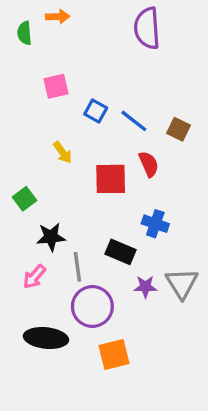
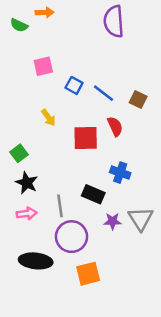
green semicircle: (24, 33) -> (19, 25), turned -60
black star: (51, 237) -> (27, 183), moved, turned 30
pink arrow: (34, 277) -> (27, 214), turned -138

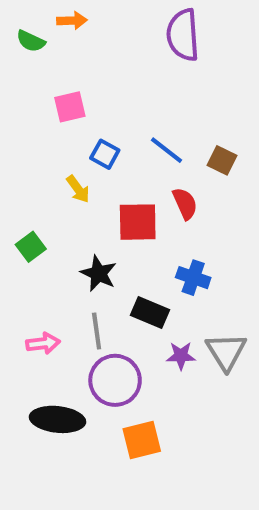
blue square: (74, 85) -> (105, 154), moved
black star: (27, 183) -> (99, 273), moved

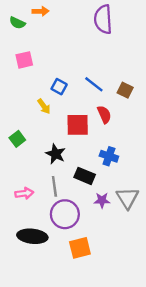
pink square: (70, 107) -> (24, 60), moved

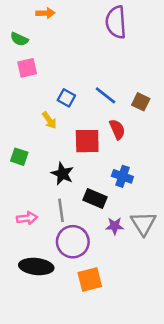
green semicircle: (17, 23) -> (19, 39), moved
green square: (17, 139) -> (19, 157), turned -35

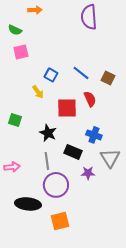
pink arrow: (27, 218) -> (12, 167), moved
gray triangle: (143, 223) -> (110, 158), moved
orange square: (90, 280) -> (60, 221), moved

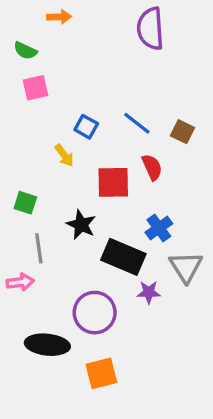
blue cross: (94, 135) -> (159, 228), turned 35
black rectangle: (73, 152) -> (123, 257), size x1.4
gray line: (47, 161) -> (39, 248), moved

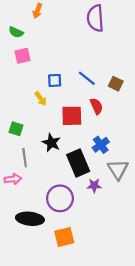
orange arrow: (59, 17) -> (37, 11), turned 112
blue square: (86, 127) -> (55, 80), turned -32
black rectangle: (123, 257) -> (78, 163), turned 44

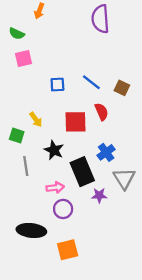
yellow arrow: (41, 99) -> (36, 120), moved
pink arrow: (13, 179) -> (55, 187), moved
purple circle: (60, 198) -> (63, 209), size x0.7

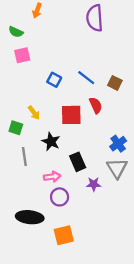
blue square: (57, 85) -> (54, 80), turned 32
blue cross: (106, 152) -> (118, 144), moved
black rectangle: (82, 172) -> (78, 162), size x0.7

